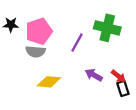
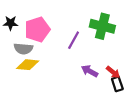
gray semicircle: (35, 52) -> (23, 49), moved
yellow diamond: (49, 82) -> (28, 65), moved

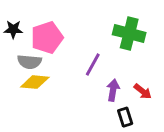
purple line: (74, 40) -> (93, 65), moved
purple arrow: (90, 71) -> (113, 90), turned 70
black rectangle: (117, 84) -> (125, 117), moved

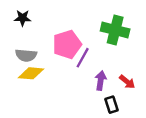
black star: (13, 29) -> (22, 18), moved
pink pentagon: (47, 38) -> (67, 44), moved

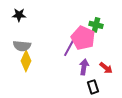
green cross: (115, 30) -> (96, 25), size x0.6
pink pentagon: (67, 44) -> (83, 38), moved, turned -30
yellow diamond: (31, 73) -> (26, 61), turned -70

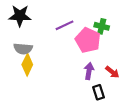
black star: (19, 15) -> (20, 16), size x1.5
purple line: (69, 48) -> (64, 25), moved, turned 36

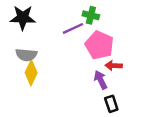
green cross: (102, 26) -> (91, 15), moved
purple arrow: (89, 71) -> (101, 80), turned -35
red arrow: (112, 72) -> (114, 66), moved, turned 144

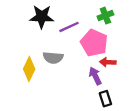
green cross: (91, 15) -> (105, 16), moved, turned -35
black star: (23, 18) -> (42, 17), moved
gray semicircle: (26, 55) -> (53, 58), moved

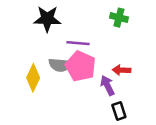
green cross: (105, 16) -> (119, 18), turned 35
purple line: (69, 27) -> (78, 43), moved, turned 30
pink pentagon: (94, 43) -> (81, 66), moved

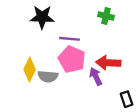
gray semicircle: (60, 65) -> (48, 76), moved
red arrow: (122, 70) -> (108, 63), size x1.5
black rectangle: (119, 111) -> (127, 99), moved

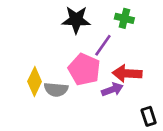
black star: (42, 17) -> (76, 20), moved
purple line: (70, 39) -> (103, 45), moved, turned -60
purple arrow: (96, 76) -> (112, 89), turned 96

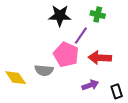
yellow diamond: (35, 81) -> (16, 78), moved, turned -60
purple arrow: (112, 89) -> (90, 85), moved

